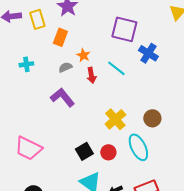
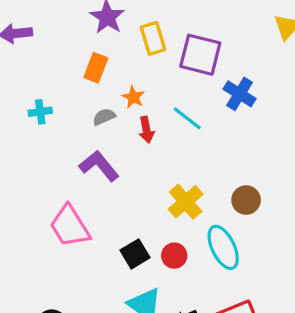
yellow rectangle: (37, 19) -> (153, 38), moved
pink trapezoid: (28, 148) -> (70, 226), moved, turned 32

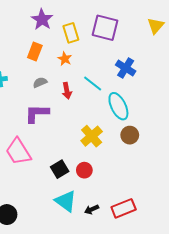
purple square: (200, 55) -> (105, 28), moved
orange star: (133, 97) -> (65, 59), moved
purple L-shape: (99, 166) -> (37, 113), turned -50
cyan ellipse: (223, 247) -> (118, 106), moved

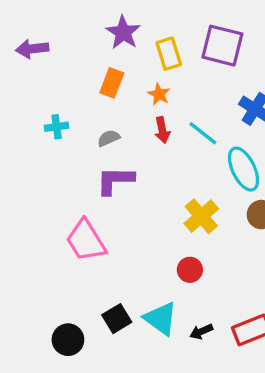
gray semicircle: (40, 82) -> (109, 138), moved
red arrow: (67, 91) -> (162, 130), moved
black square: (60, 169) -> (117, 319), moved

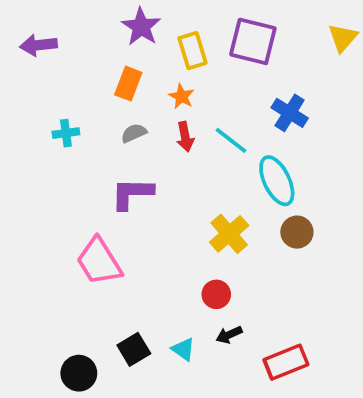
gray semicircle: (109, 138) -> (134, 133), moved
cyan triangle: (161, 319) -> (183, 349), size x0.6
black arrow: (201, 332) -> (229, 335), moved

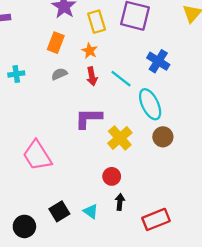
purple L-shape: (132, 194) -> (88, 118), moved
black arrow: (229, 335) -> (120, 202), turned 119

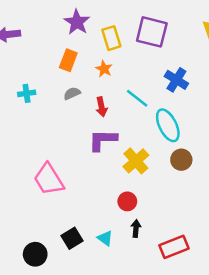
red arrow: (92, 76) -> (101, 107), moved

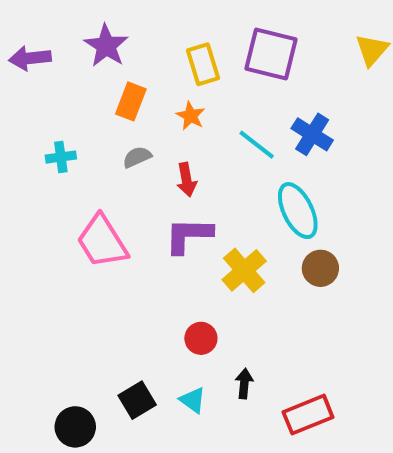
purple star: (77, 22) -> (106, 46), moved
cyan line: (137, 98) -> (257, 145), moved
pink trapezoid: (49, 179) -> (102, 241), moved
red circle: (127, 201) -> (201, 338), moved

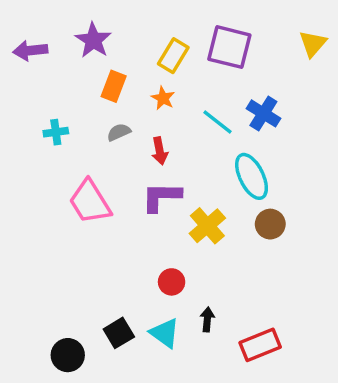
yellow rectangle: (203, 64) -> (173, 56), turned 48
cyan triangle: (193, 400) -> (165, 333), size x1.4

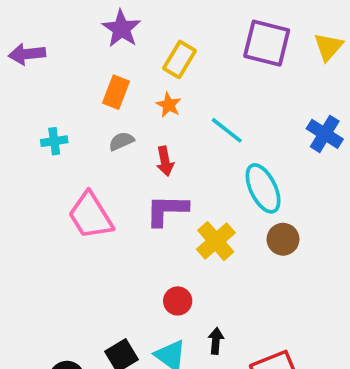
purple star: (93, 40) -> (121, 29), moved
purple square: (229, 47) -> (267, 43), moved
blue cross: (263, 113) -> (325, 134), moved

